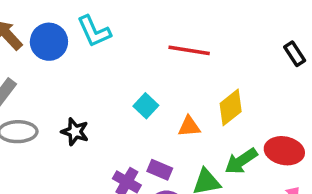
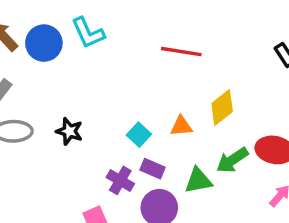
cyan square: (146, 106) -> (139, 135), moved

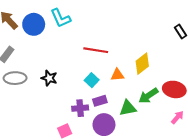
red line: (181, 52) -> (96, 50), moved
purple rectangle: (152, 169) -> (100, 101), turned -40
purple cross: (120, 180) -> (80, 108), turned -35

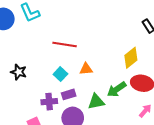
yellow diamond: (142, 64) -> (131, 58), moved

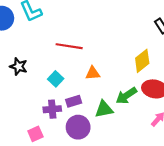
black star: (19, 72) -> (19, 66), moved
cyan square: (60, 74) -> (56, 79), moved

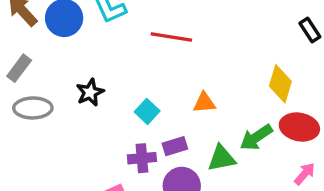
red line: (69, 46) -> (171, 37), moved
yellow diamond: (142, 61) -> (280, 84), turned -35
black star: (19, 66) -> (90, 92), turned 30

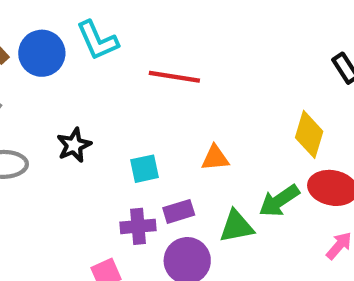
cyan square: (147, 111) -> (144, 169), turned 35

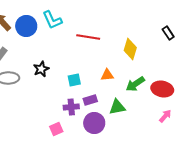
yellow diamond: (309, 134) -> (130, 49), moved
green arrow: (279, 201) -> (135, 84), moved

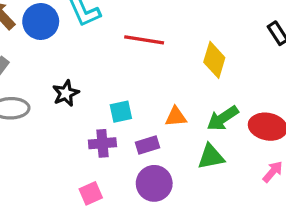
orange triangle: (107, 75) -> (176, 117), moved
purple cross: (71, 107) -> (102, 143), moved
green triangle: (117, 107) -> (211, 157), moved

